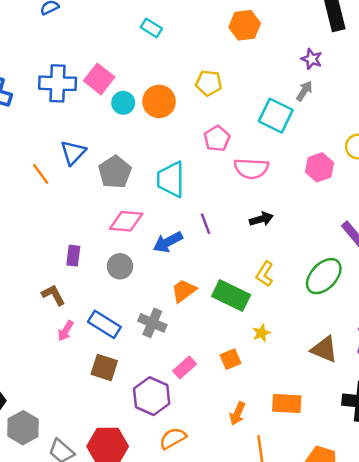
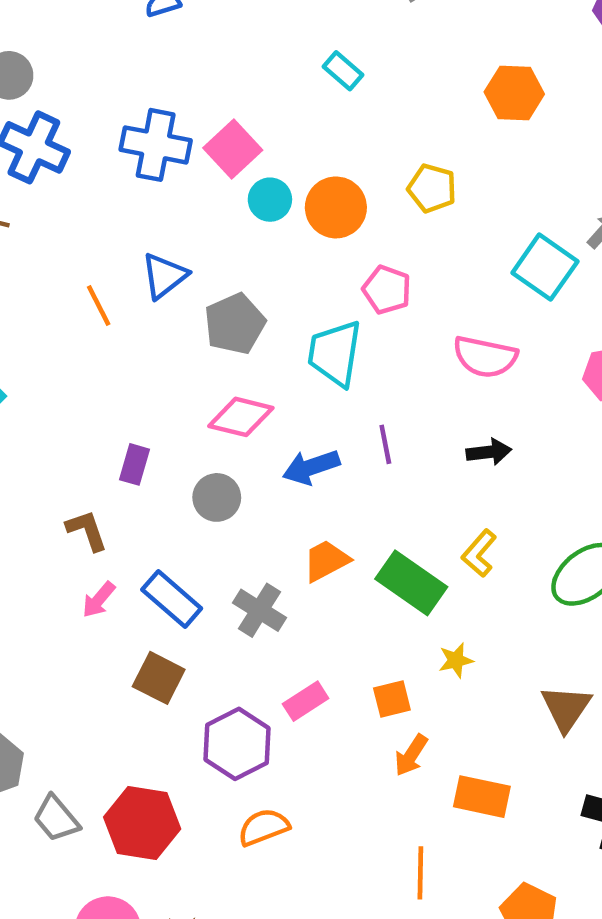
pink pentagon: (217, 139) -> (387, 290), moved, turned -30
brown triangle: (324, 349) -> (566, 708), turned 32
orange arrow: (237, 414) -> (411, 755), moved

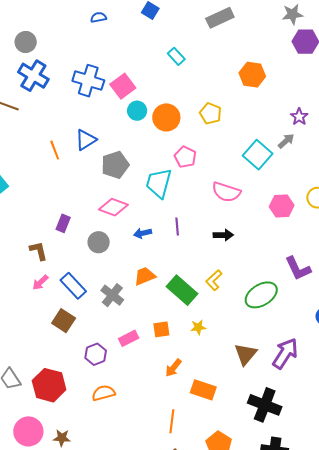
blue arrow: (311, 467) -> (143, 233), size x0.7
orange square: (392, 699) -> (161, 329), moved
purple hexagon: (237, 744) -> (96, 354), size x0.7

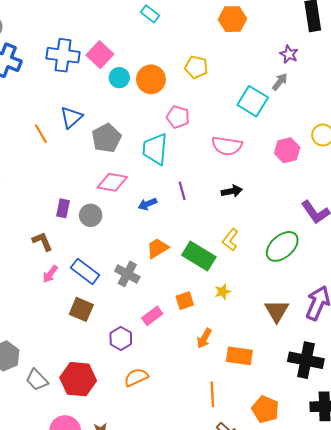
gray circle: (99, 242) -> (91, 215), moved

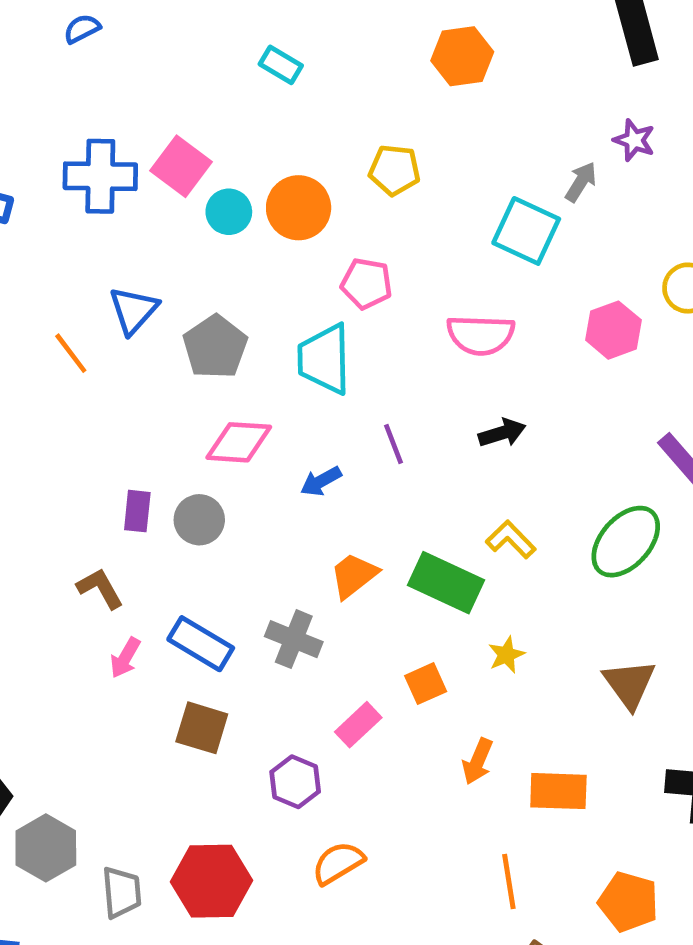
purple star: (289, 54) -> (634, 140), moved
yellow L-shape: (230, 240) -> (511, 540), turned 105
gray trapezoid: (37, 380) -> (122, 892), turned -135

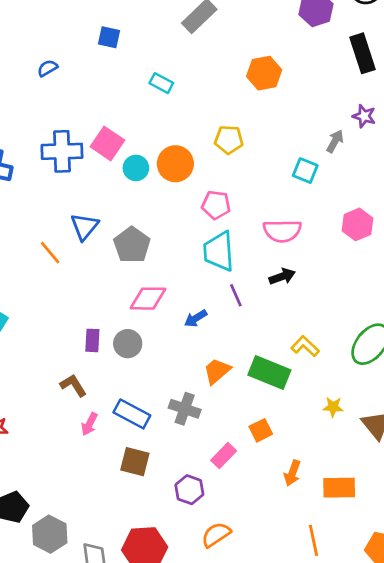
cyan square: (526, 231) -> (305, 171), size x0.7
cyan trapezoid: (324, 359) -> (219, 251), moved
black arrow: (502, 433) -> (282, 276), moved
yellow star: (506, 655) -> (333, 407), moved, turned 30

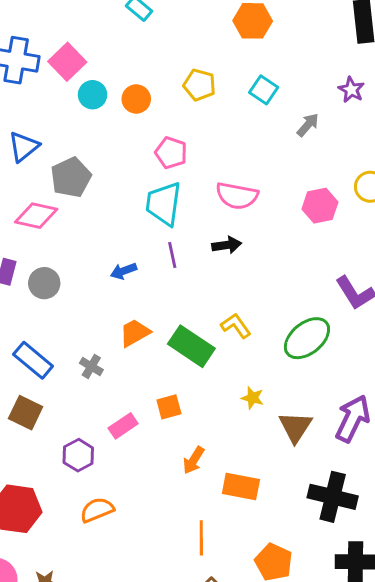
gray arrow: (335, 141) -> (308, 125), moved
orange circle: (175, 164) -> (136, 99), size x0.7
cyan square: (305, 171) -> (264, 90), moved
pink diamond: (148, 299) -> (36, 216), moved
gray cross: (185, 409) -> (91, 366), size x0.7

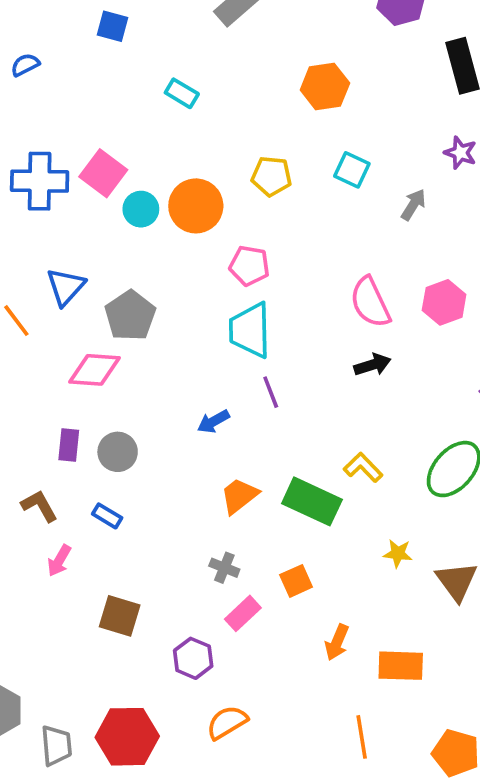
orange circle: (136, 99) -> (196, 206), size x1.5
pink semicircle: (237, 196) -> (370, 302), moved, turned 63
black arrow: (227, 245) -> (372, 365), moved
blue rectangle: (33, 360) -> (107, 516), moved, size x0.6
gray cross: (91, 366) -> (224, 568), moved

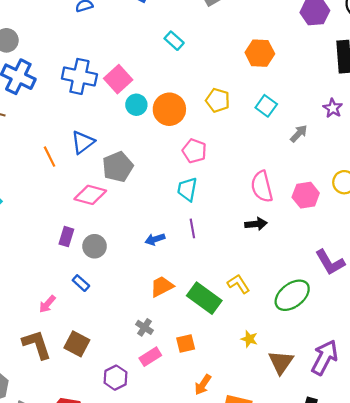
cyan trapezoid: (250, 330) -> (187, 189), size x0.7
brown L-shape: (39, 506) -> (37, 344), moved, size x1.4

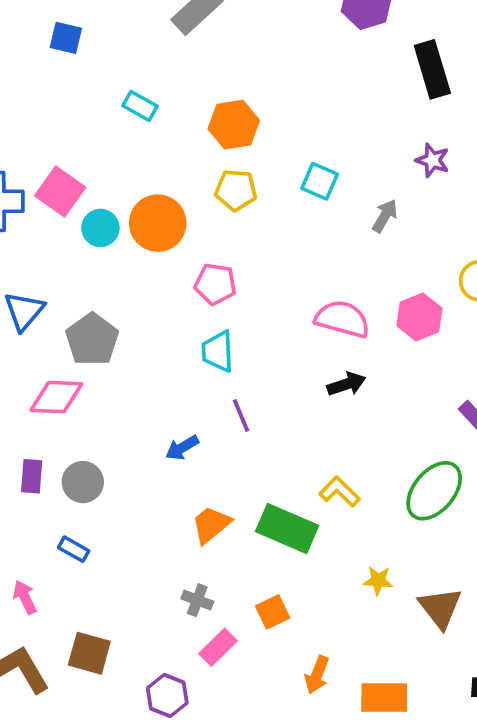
orange hexagon: (260, 53) -> (234, 125), moved
pink semicircle: (262, 187) -> (342, 319), turned 132
pink arrow: (47, 304) -> (25, 597), turned 126

